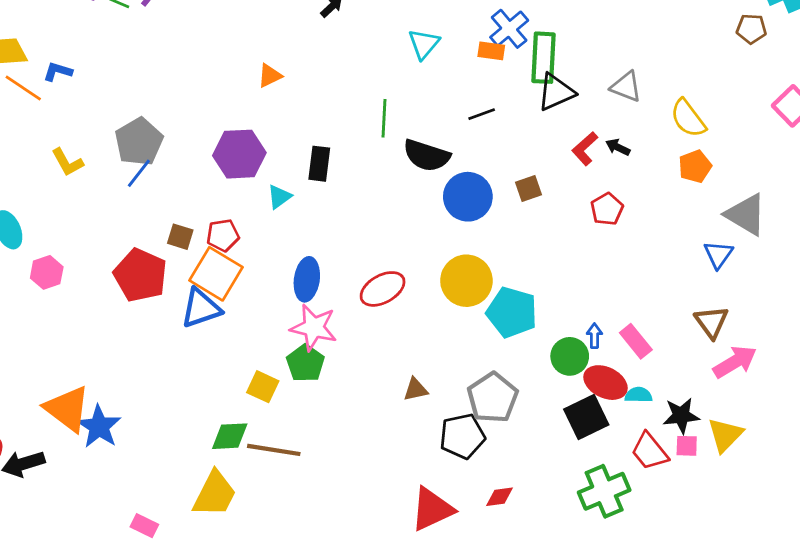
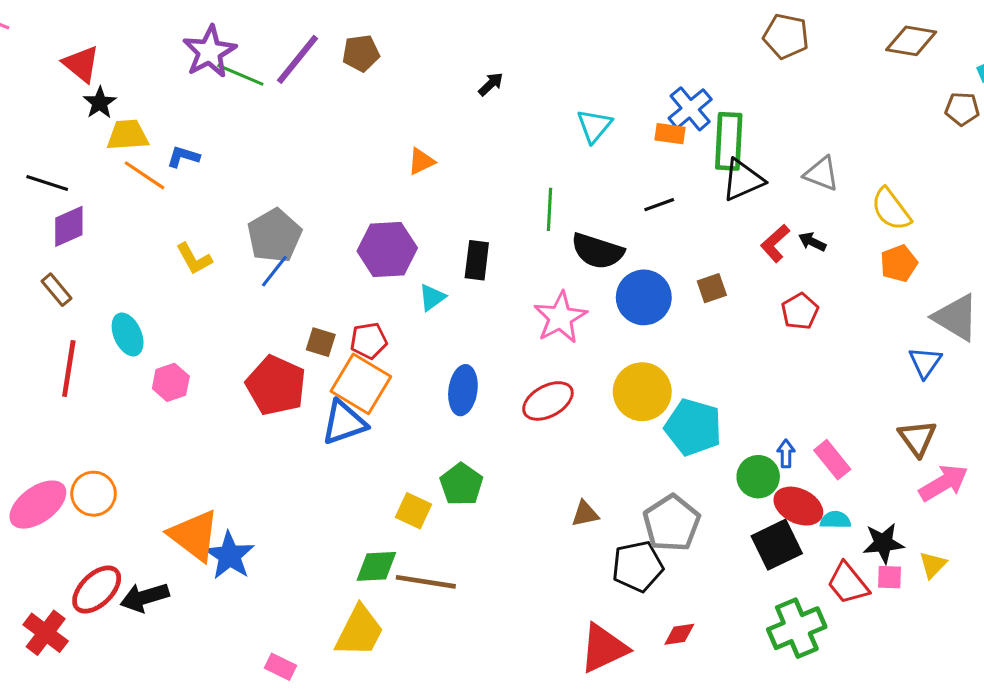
pink star: (314, 327) -> (560, 317), moved, turned 30
yellow triangle: (725, 435) -> (933, 565), size x0.7

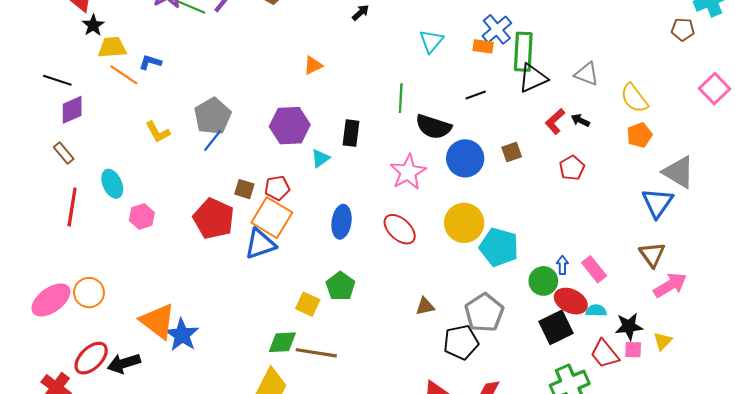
blue triangle: (925, 362) -> (657, 203), size x1.4
red ellipse: (548, 401) -> (400, 229), turned 72

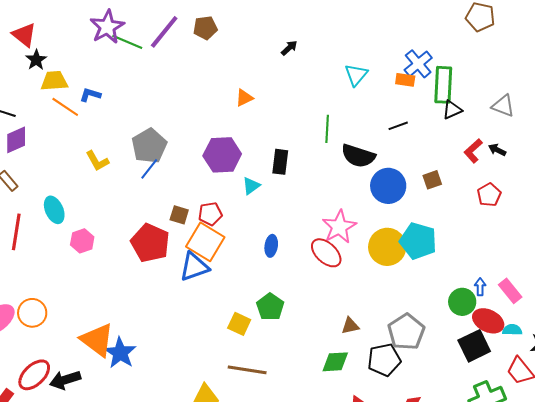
black triangle: (533, 78) -> (452, 110), size x0.7
pink star: (408, 172) -> (339, 227), moved
blue ellipse: (342, 222) -> (271, 246), size x0.7
cyan pentagon: (499, 247) -> (418, 241), moved
green diamond: (282, 342) -> (335, 362), moved

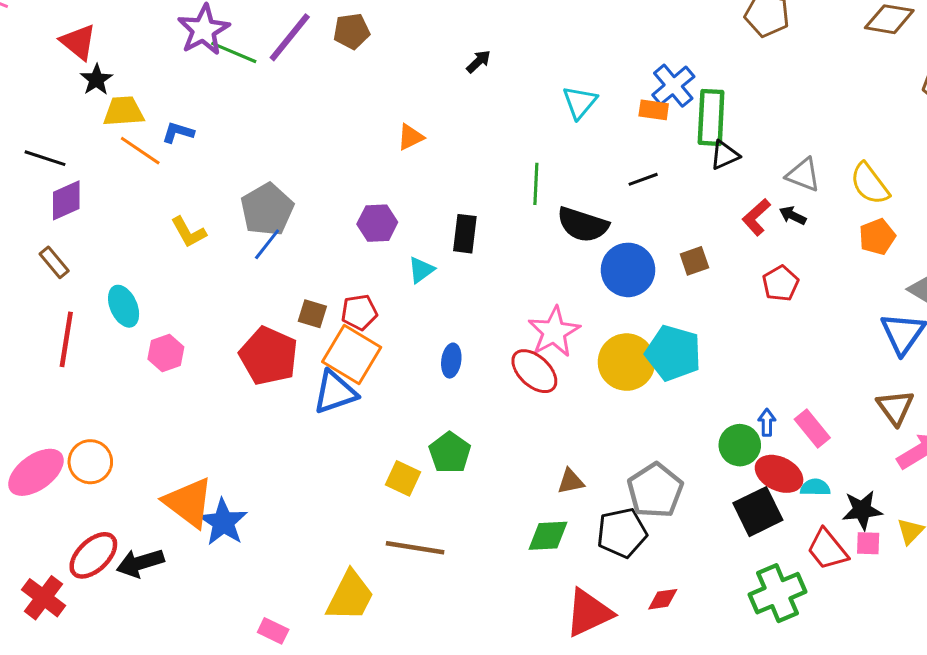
gray triangle: (503, 106) -> (803, 175), moved
purple hexagon: (222, 155) -> (377, 223), size x0.7

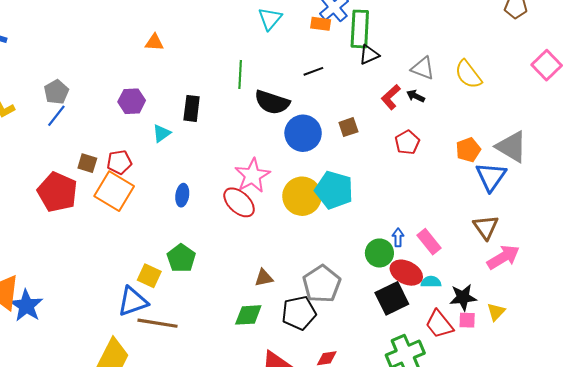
orange triangle: (411, 137) -> (154, 42), turned 30
gray pentagon: (267, 210) -> (56, 92), size x0.7
orange pentagon: (877, 237) -> (468, 150), moved
blue triangle: (335, 392) -> (133, 301), moved

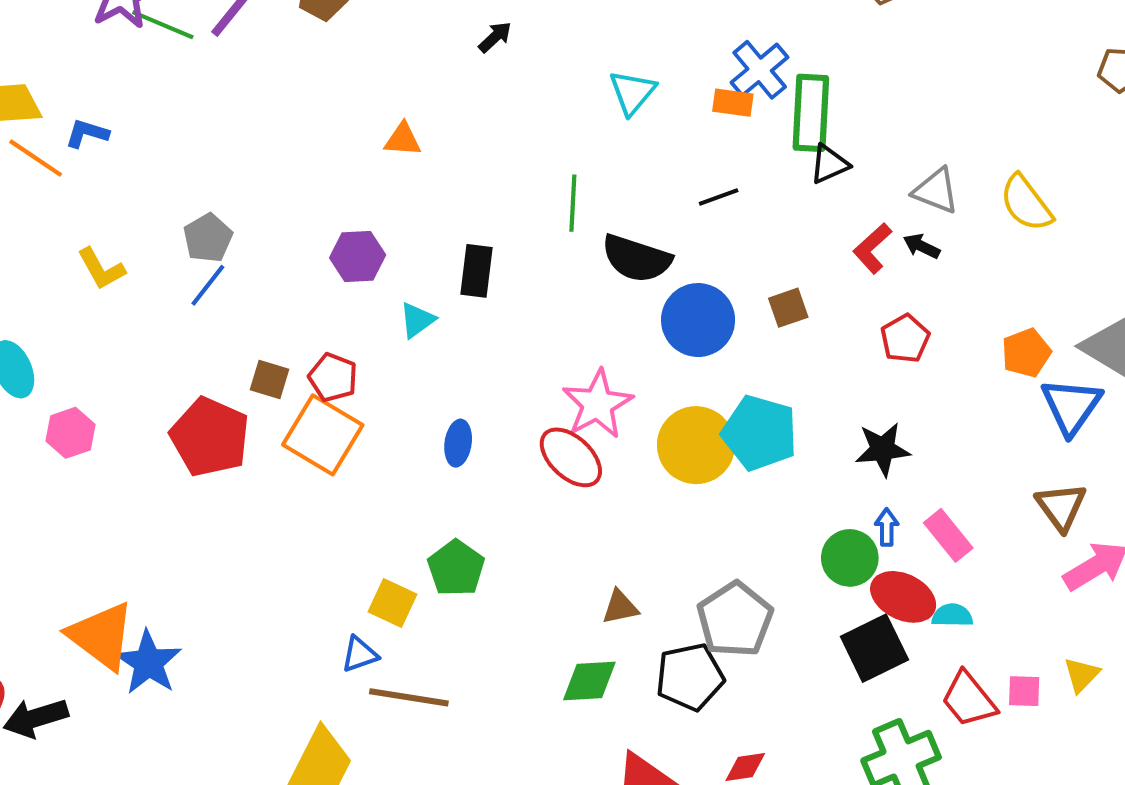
red pentagon: (119, 162) -> (333, 377), turned 30
black star: (463, 297) -> (883, 449), moved
blue triangle: (133, 301) -> (360, 654), size x0.6

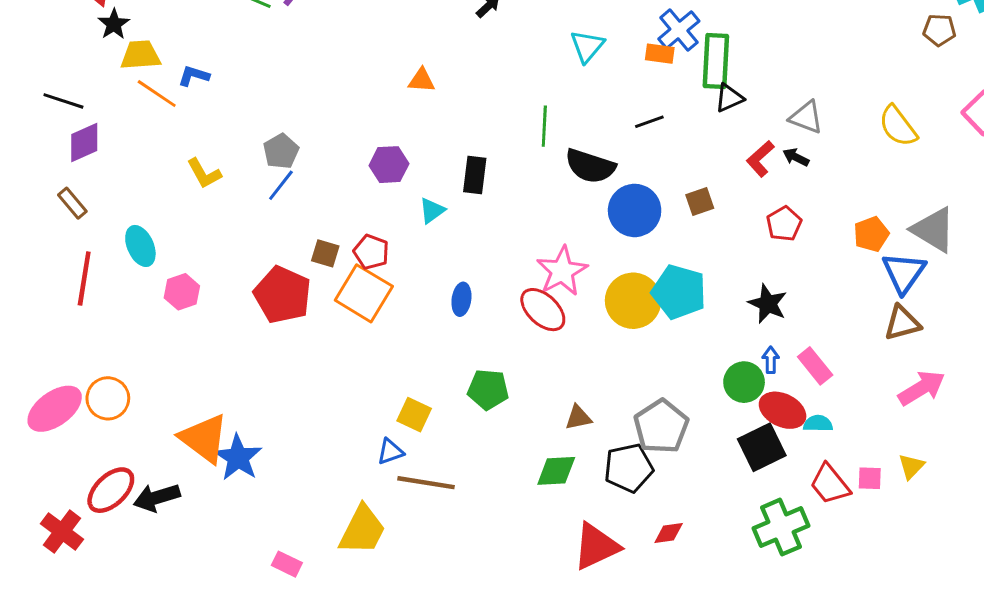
yellow semicircle: (1026, 203) -> (898, 126), moved
black star: (883, 449) -> (768, 304), turned 30
brown triangle: (1061, 507) -> (902, 323), moved, turned 51
green pentagon: (456, 568) -> (488, 389), moved, turned -30

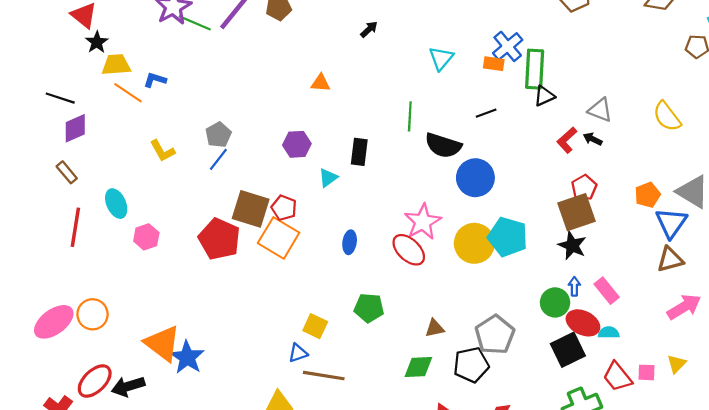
brown square: (700, 202) -> (577, 212), moved, size x1.8
brown square: (325, 253) -> (251, 209), size x1.8

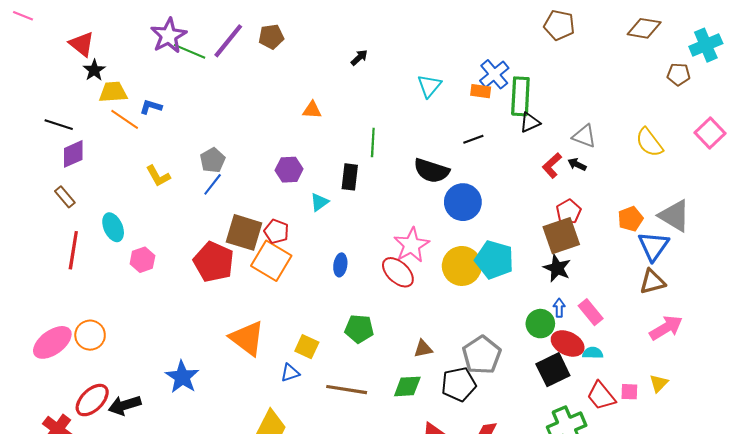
green line: (410, 116) -> (373, 142), moved
orange triangle: (162, 343) -> (247, 338), moved
brown line: (324, 376) -> (347, 390), moved

